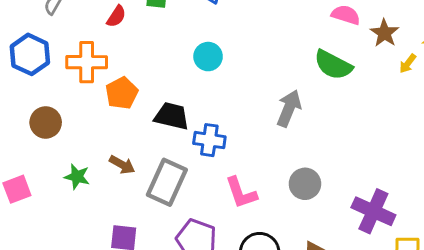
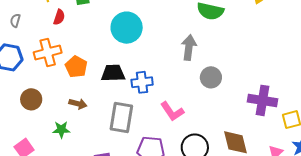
cyan circle: (208, 57) -> (127, 28), size x1.6
brown arrow: (122, 165) -> (78, 104), moved
gray circle: (305, 184) -> (211, 77), moved

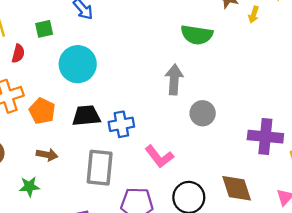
cyan circle: (127, 28) -> (78, 64), moved

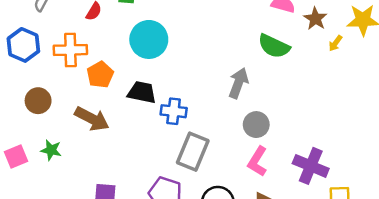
brown arrow: (47, 155) -> (92, 119), size x1.6
pink L-shape: (159, 157) -> (257, 161), moved, turned 52
gray rectangle: (100, 168) -> (193, 152), moved
green star: (29, 186) -> (51, 150), moved

